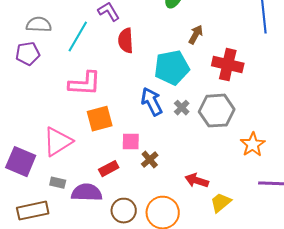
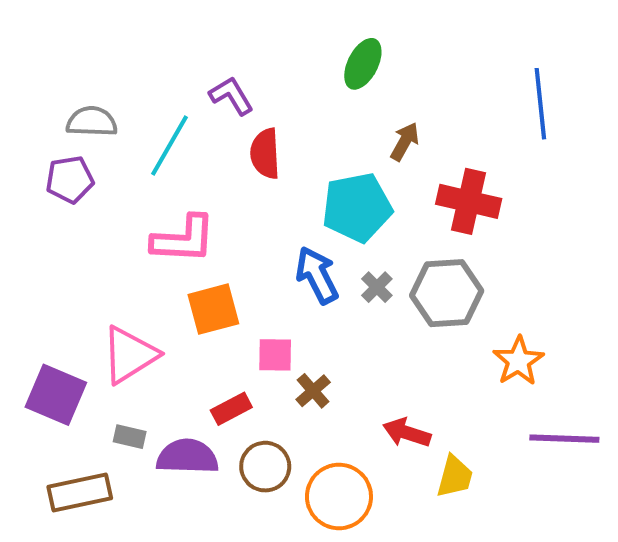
yellow trapezoid: (221, 203) -> (455, 477), turned 145
brown circle: (124, 211) -> (265, 467), moved

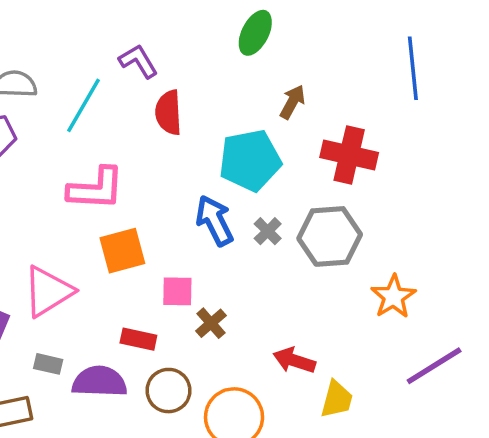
red rectangle: (231, 409) -> (138, 339), turned 40
purple line: (564, 439) -> (434, 366), turned -34

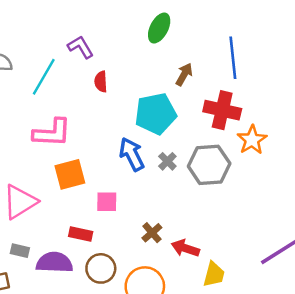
blue line: (413, 68) -> (233, 58), moved
red semicircle: (169, 113) -> (101, 82), size x0.7
orange star: (393, 297) -> (252, 140), moved
brown cross: (211, 323) -> (152, 233), moved

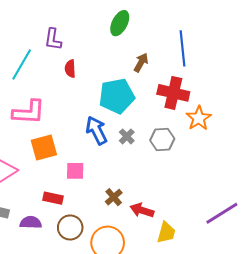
purple L-shape: (81, 47) -> (53, 39), turned -140
gray hexagon: (209, 165) -> (162, 139), size x0.7
purple semicircle: (54, 262) -> (31, 222), size x0.7

